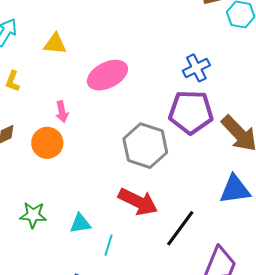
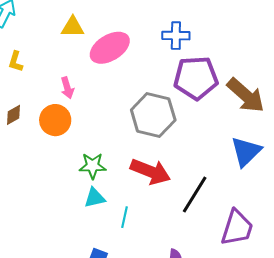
yellow triangle: (55, 44) -> (73, 27), moved
blue cross: (196, 68) -> (176, 36), moved, turned 32
blue triangle: (235, 190) -> (246, 152), turned -32
green star: (33, 215) -> (93, 166), moved

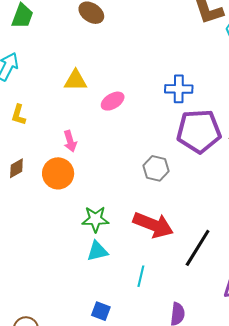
pink ellipse: (110, 48) -> (113, 101), size x0.6
gray hexagon: (153, 115) -> (156, 168), size x0.6
cyan line: (124, 217) -> (141, 276), moved

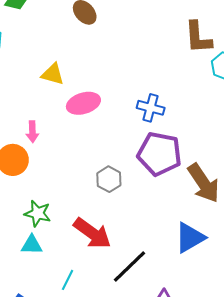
pink ellipse: (113, 101) -> (83, 103), size x1.4

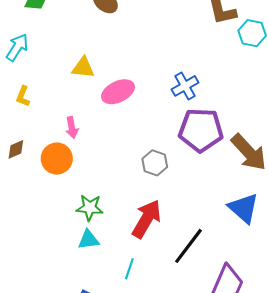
blue cross: (151, 108) -> (185, 86), turned -36
red arrow: (92, 233) -> (147, 219), turned -87
blue triangle: (190, 238) -> (244, 208), turned -40

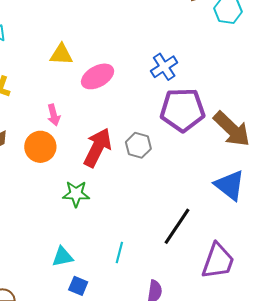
red arrow: (147, 219) -> (97, 148), moved
cyan triangle: (88, 240) -> (63, 257), moved

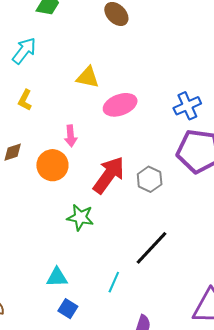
black line: (177, 226) -> (152, 248), moved

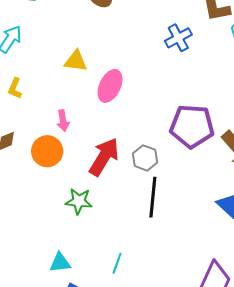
pink ellipse: (120, 105) -> (110, 86), turned -40
blue cross: (187, 106) -> (178, 38), moved
black line: (152, 248) -> (153, 197), moved, turned -33

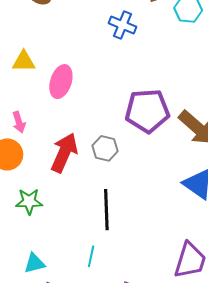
blue cross: (178, 38) -> (122, 25), turned -32
black line: (153, 197) -> (106, 210), moved
green star: (79, 201) -> (29, 201), moved

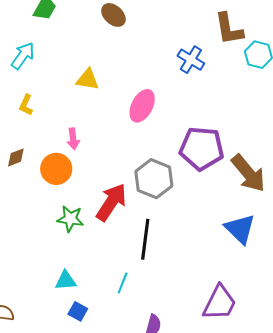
pink ellipse: (61, 82) -> (142, 106), moved
gray hexagon: (105, 148) -> (154, 179), size x1.5
red arrow: (64, 153) -> (111, 202), moved

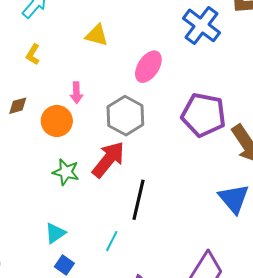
blue cross: (191, 60) -> (201, 25), size x1.4
gray hexagon: (154, 179) -> (125, 116), moved
cyan triangle: (66, 281) -> (55, 233), turned -35

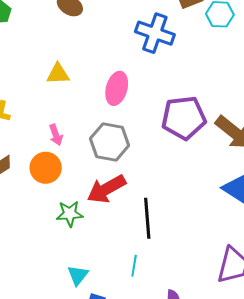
red arrow: (108, 160) -> (106, 189), turned -141

